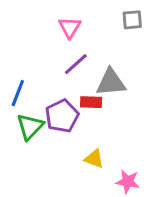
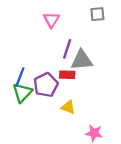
purple line: (76, 64) -> (67, 49), moved, turned -30
blue line: (18, 93) -> (20, 77), moved
yellow triangle: (94, 159) -> (68, 107), moved

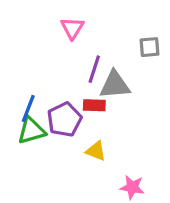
gray square: (97, 14) -> (149, 47), moved
green triangle: (22, 93) -> (31, 131), turned 30

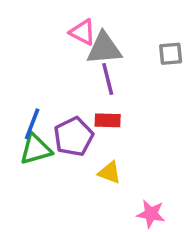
pink triangle: (72, 28) -> (82, 32), turned -35
purple line: (94, 69) -> (108, 79), turned -32
gray triangle: (115, 85) -> (104, 48), moved

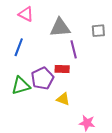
pink triangle: (82, 32) -> (26, 14), moved
purple line: (108, 79) -> (74, 49), moved
blue line: (32, 124) -> (19, 47), moved

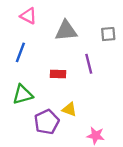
purple line: (74, 49) -> (89, 64), moved
red rectangle: (62, 69) -> (58, 74), moved
purple pentagon: (42, 78) -> (47, 122), moved

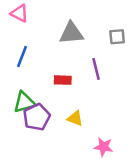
pink triangle: (28, 16) -> (19, 13), moved
purple pentagon: (47, 122) -> (37, 117), moved

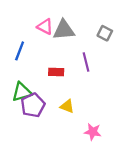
pink triangle: (19, 13) -> (45, 27), moved
gray square: (117, 37) -> (105, 33), turned 32

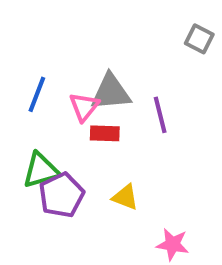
pink triangle: (45, 27) -> (84, 107), moved, turned 42
gray triangle: (64, 30) -> (111, 92), moved
gray square: (105, 33) -> (199, 39), moved

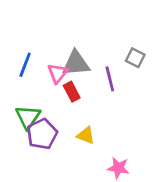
gray square: (199, 39) -> (135, 58), moved
red rectangle: (105, 133) -> (72, 92), turned 60
green triangle: (41, 170) -> (28, 117), turned -40

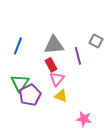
pink triangle: (58, 73) -> (57, 79), moved

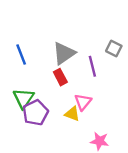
gray triangle: (54, 45) -> (64, 53), turned -30
blue line: (18, 46) -> (21, 54), turned -42
pink triangle: (57, 79) -> (83, 102), moved

